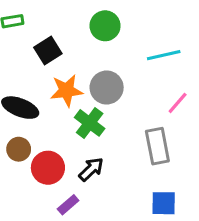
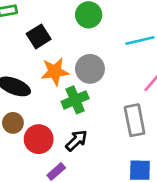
green cross: (90, 123) -> (75, 100), turned 30

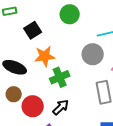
gray circle: (90, 69) -> (93, 54), moved

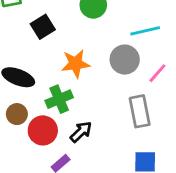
orange star: (45, 56) -> (76, 64), moved
green cross: (60, 77) -> (59, 99), moved

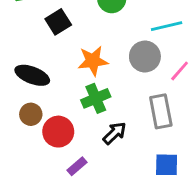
green cross: (59, 99) -> (96, 98), moved
black arrow: (81, 132) -> (115, 133), moved

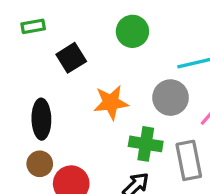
black ellipse: (32, 75) -> (41, 119), turned 68
green cross: (96, 98) -> (146, 144), moved, turned 32

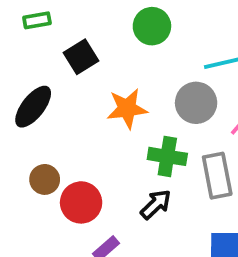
black ellipse: (41, 119) -> (33, 107), moved, turned 39

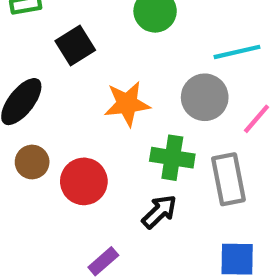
brown circle: (45, 179) -> (32, 162), moved
red circle: (81, 202) -> (84, 181), moved

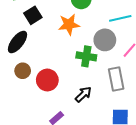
black square: (75, 45) -> (33, 15), moved
orange star: (127, 104) -> (69, 25), moved
green cross: (172, 158) -> (86, 56), moved

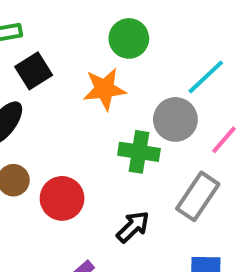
cyan line: (120, 18) -> (206, 77), turned -30
gray rectangle: (116, 79) -> (198, 196), turned 45

